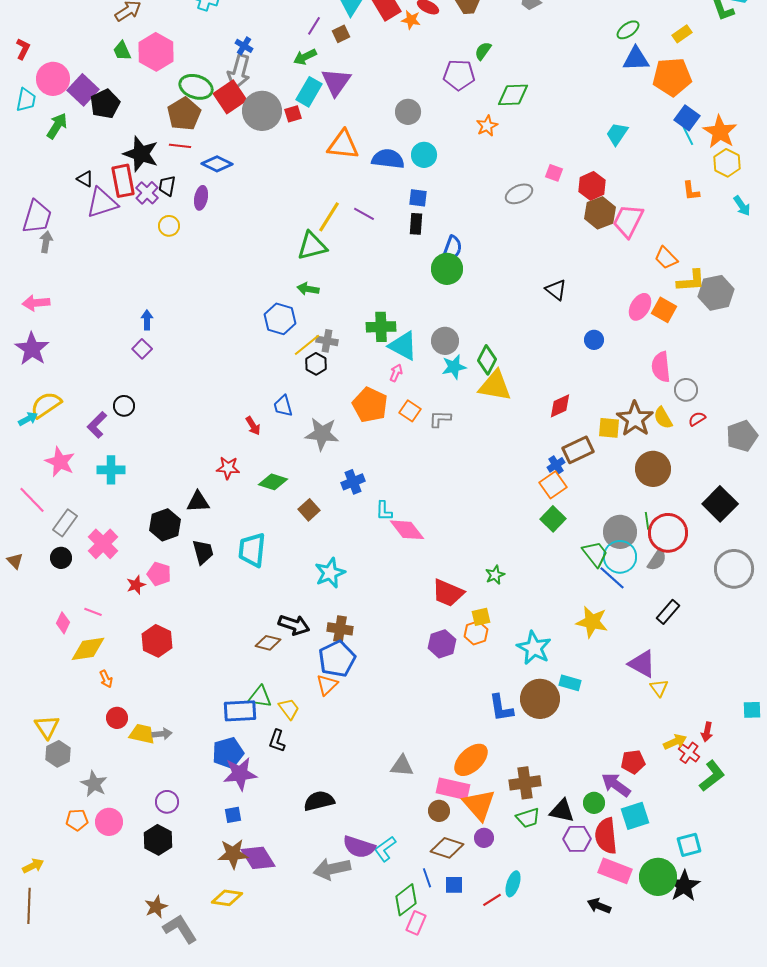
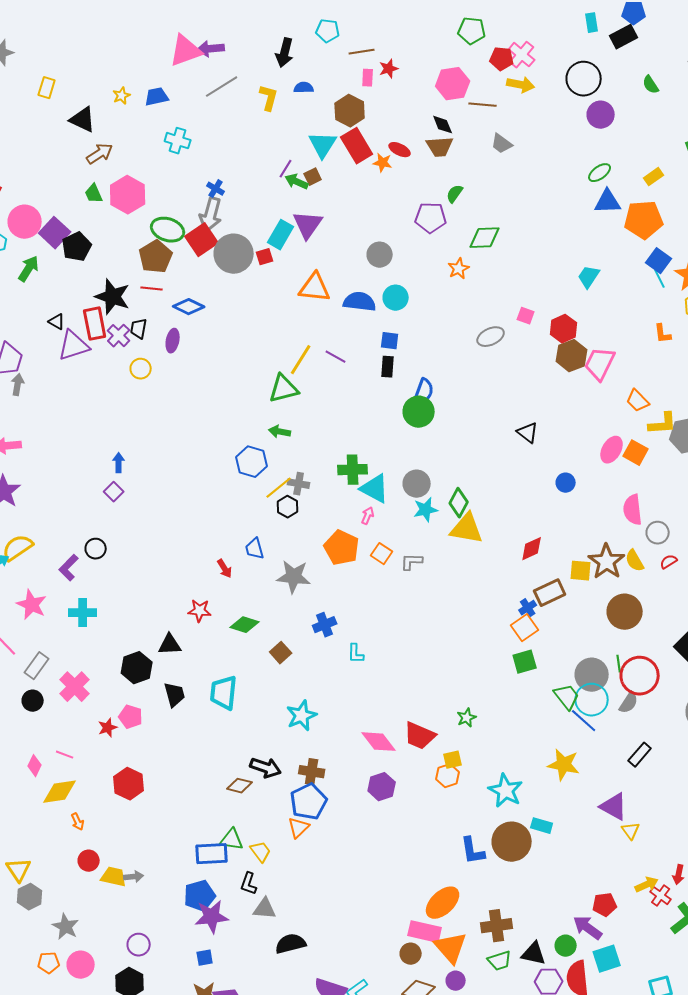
green arrow: (305, 57) -> (297, 182), moved, turned 50
green square: (553, 519) -> (525, 662), turned 30
pink diamond: (407, 530) -> (379, 742), moved
purple hexagon: (442, 644) -> (382, 787), moved
gray triangle: (402, 766) -> (265, 909), moved

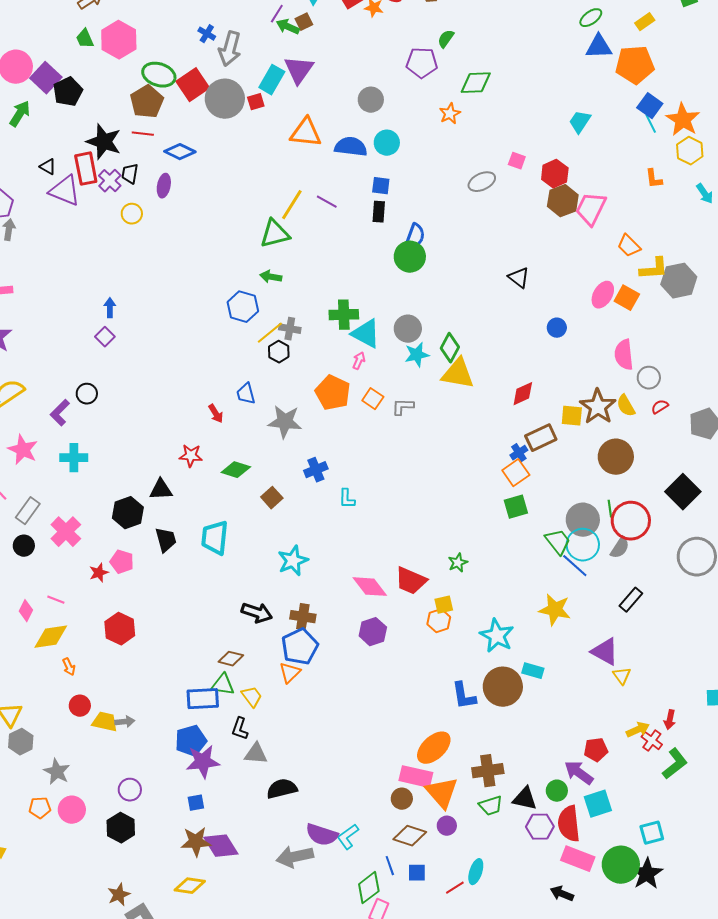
gray arrow: (211, 215) -> (230, 49), moved
purple triangle: (74, 346) -> (65, 191), turned 40
brown diamond: (240, 786) -> (231, 659), moved

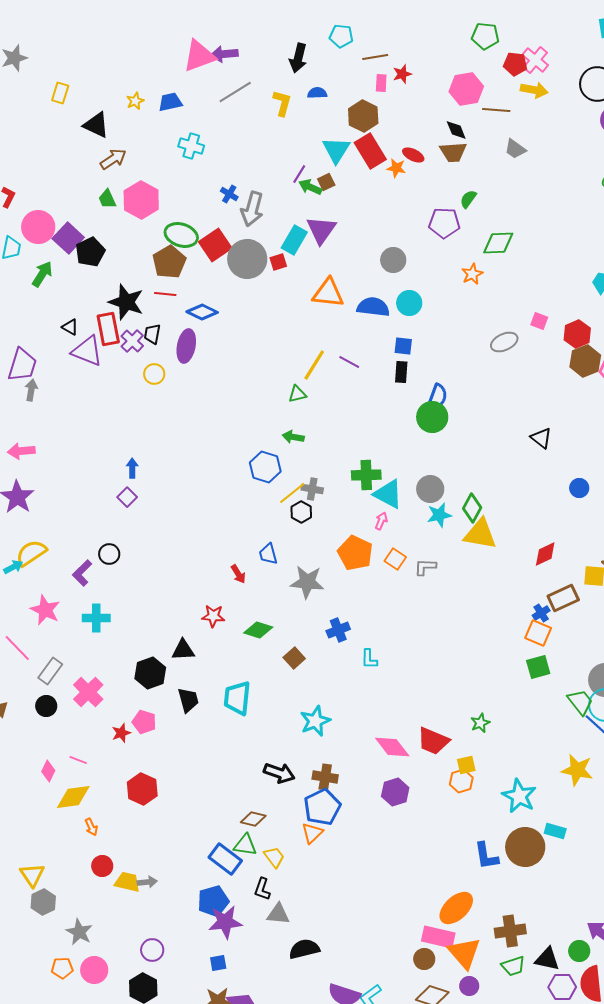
purple ellipse: (164, 186) -> (186, 346), size x1.4
green triangle: (275, 234) -> (297, 394), size x0.6
orange square: (516, 473) -> (538, 633), turned -32
blue rectangle: (203, 699) -> (225, 859), turned 40

